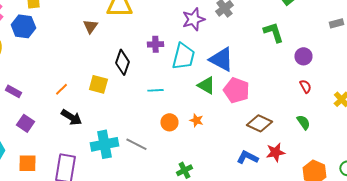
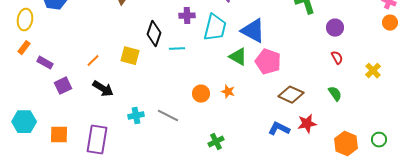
cyan line: (155, 90) -> (177, 49), moved
purple square: (25, 123) -> (63, 86), moved, turned 30
cyan cross: (104, 144) -> (136, 116), size x0.6

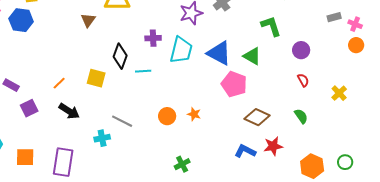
green triangle: (238, 57) -> (252, 56), moved
gray line: (168, 116) -> (122, 121), moved

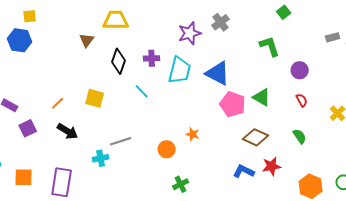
black diamond: (120, 56) -> (119, 61), moved
green triangle: (252, 56) -> (262, 97), moved
cyan line: (143, 71) -> (142, 91), turned 49
orange circle: (167, 116) -> (167, 149), moved
gray line: (122, 121) -> (121, 141), turned -45

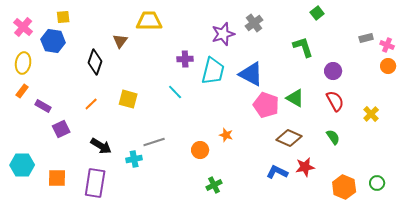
black diamond: (119, 61) -> (95, 62), moved
red semicircle: (302, 100) -> (335, 101), size x1.5
black arrow: (68, 131) -> (101, 146), moved

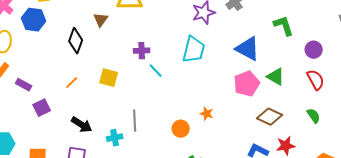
purple cross: (185, 59) -> (142, 51), moved
blue triangle: (251, 74) -> (248, 49), moved
pink pentagon: (266, 105) -> (247, 84), turned 30
gray line: (154, 142) -> (135, 121), turned -75

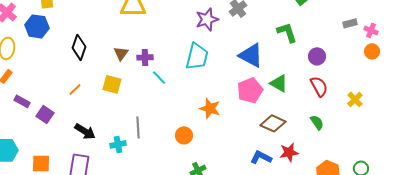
brown triangle: (101, 20) -> (121, 53), moved
purple rectangle: (24, 85) -> (22, 101), moved
purple square: (42, 108) -> (45, 114), turned -30
orange star: (207, 114) -> (210, 108), moved, size x1.5

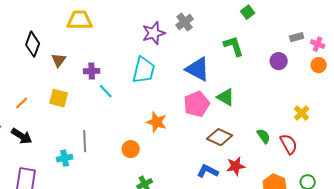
black diamond: (79, 47) -> (33, 44), moved
brown triangle: (121, 53) -> (59, 60), moved
purple circle: (317, 56) -> (279, 61), moved
red semicircle: (319, 86) -> (289, 144), moved
black arrow: (85, 131) -> (22, 136), moved

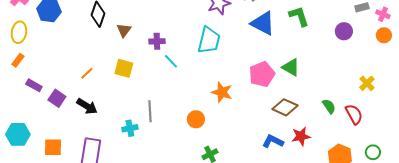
blue triangle: (198, 69) -> (263, 23), moved

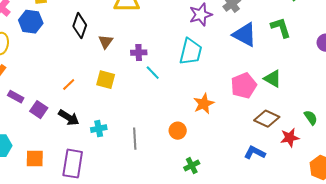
orange star: (222, 92) -> (204, 104), turned 30
gray line: (150, 111) -> (135, 139), moved
cyan cross: (130, 128) -> (99, 129), moved
red star: (301, 136) -> (290, 138), moved

